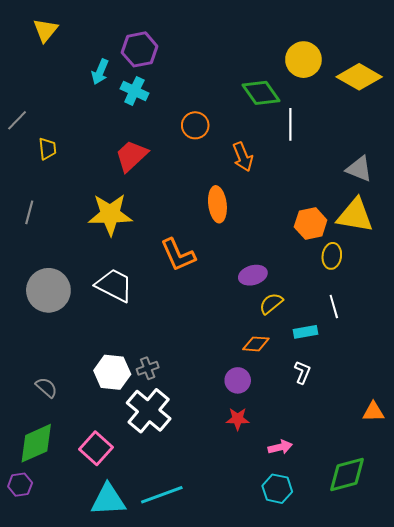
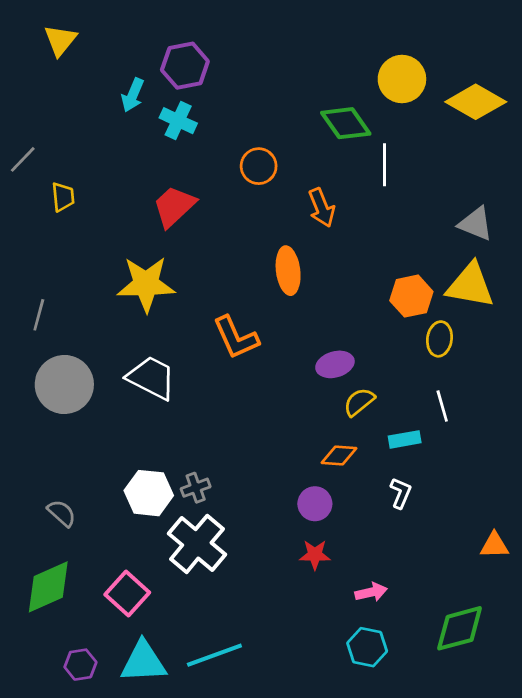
gray line: (29, 212) -> (39, 315), moved
purple hexagon: (20, 485) -> (80, 665), moved

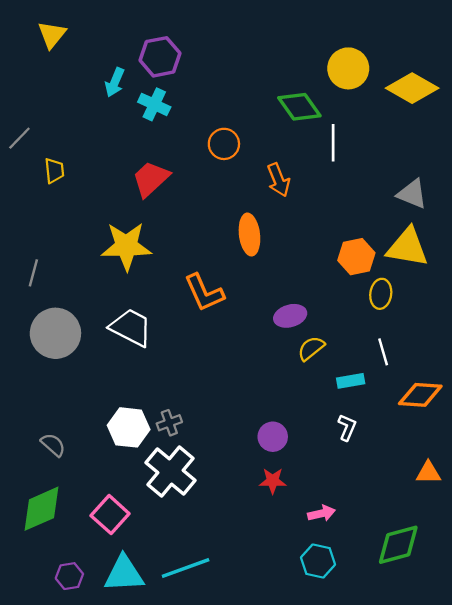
orange diamond: (339, 456) -> (420, 395), moved, size x1.4

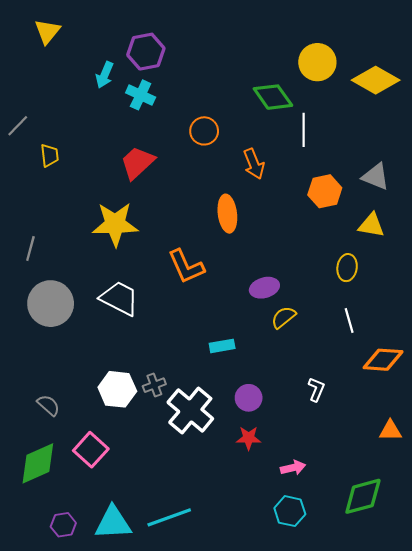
yellow triangle: (407, 247) -> (371, 225), size x0.7
orange hexagon: (356, 257) -> (325, 191), moved
cyan rectangle: (351, 381) -> (222, 346), moved
white cross: (170, 472) -> (190, 410), moved
pink square: (110, 515) -> (91, 450), moved

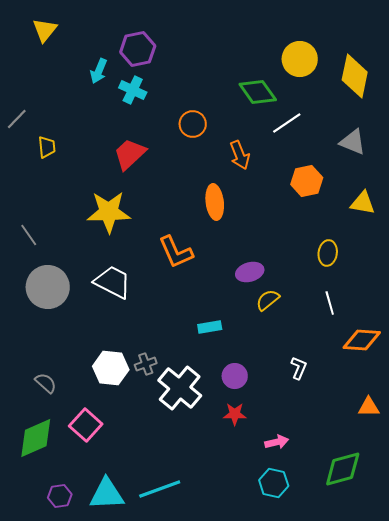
yellow diamond: (376, 80) -> (355, 76), turned 72
white line: (304, 130) -> (287, 123), turned 56
gray triangle: (376, 177) -> (353, 142), moved
yellow triangle: (371, 225) -> (363, 203), moved
gray line: (30, 249) -> (29, 235), turned -50

